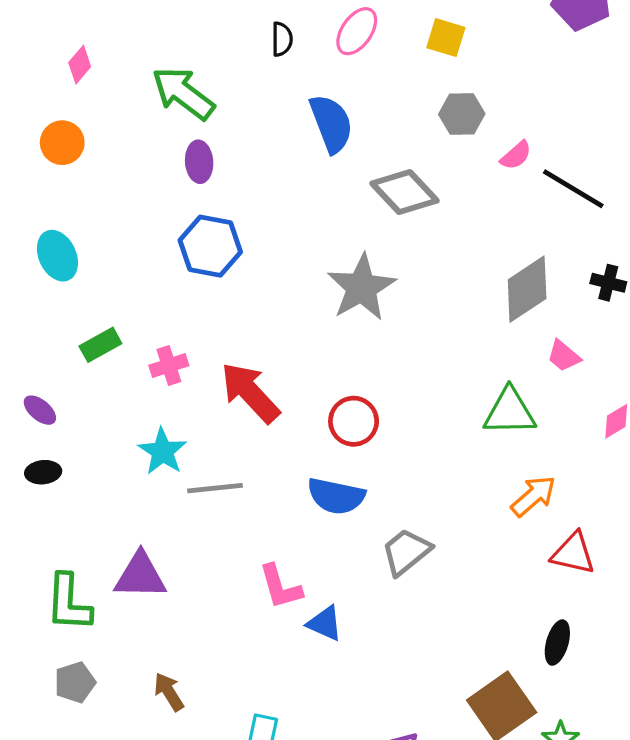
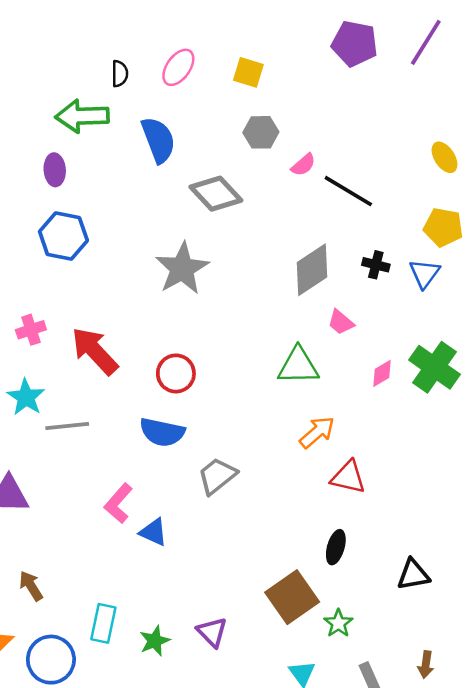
green arrow: (183, 93) -> (82, 116), moved, turned -39
pink L-shape: (280, 587) -> (118, 503), turned 57

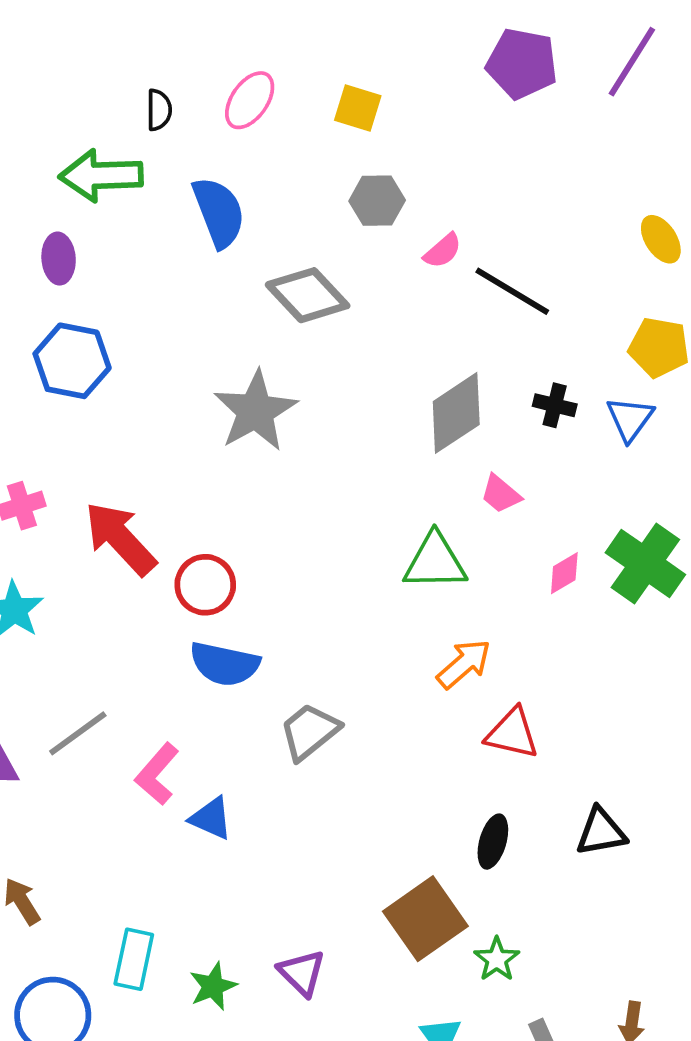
red circle: (176, 373) -> (205, 585), moved
gray line: (67, 426) -> (78, 733), moved, turned -30
black triangle: (413, 575) -> (601, 832), moved

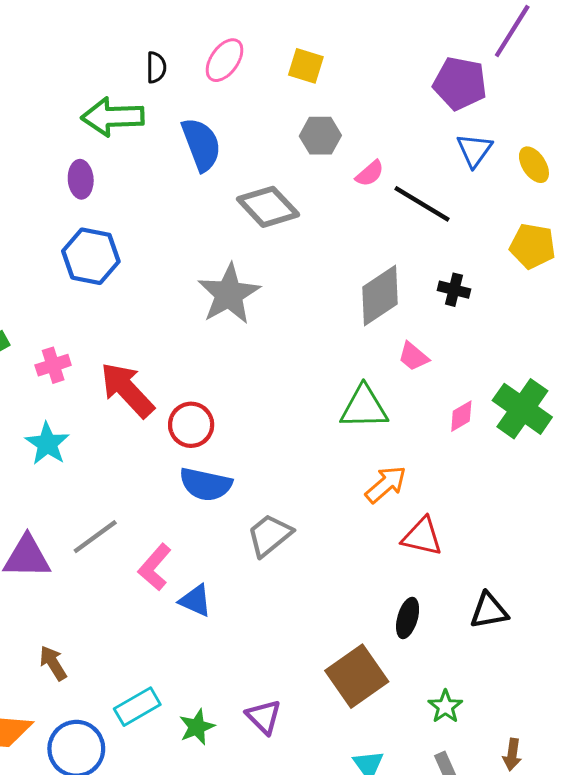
purple pentagon: (522, 64) -> (460, 83), moved
blue triangle: (630, 419) -> (474, 150), moved
cyan rectangle: (134, 959) -> (137, 707), turned 48
green star: (497, 959) -> (445, 707), moved

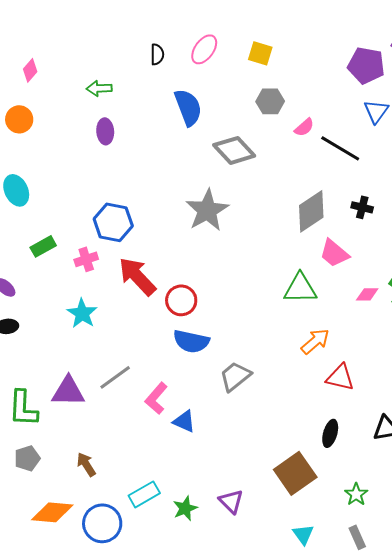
green arrow: (113, 117) -> (99, 88), moved, size x0.6
blue hexagon: (91, 256) -> (113, 222), moved
pink trapezoid: (413, 356) -> (334, 253), size x1.4
pink diamond: (461, 416) -> (367, 294), turned 30

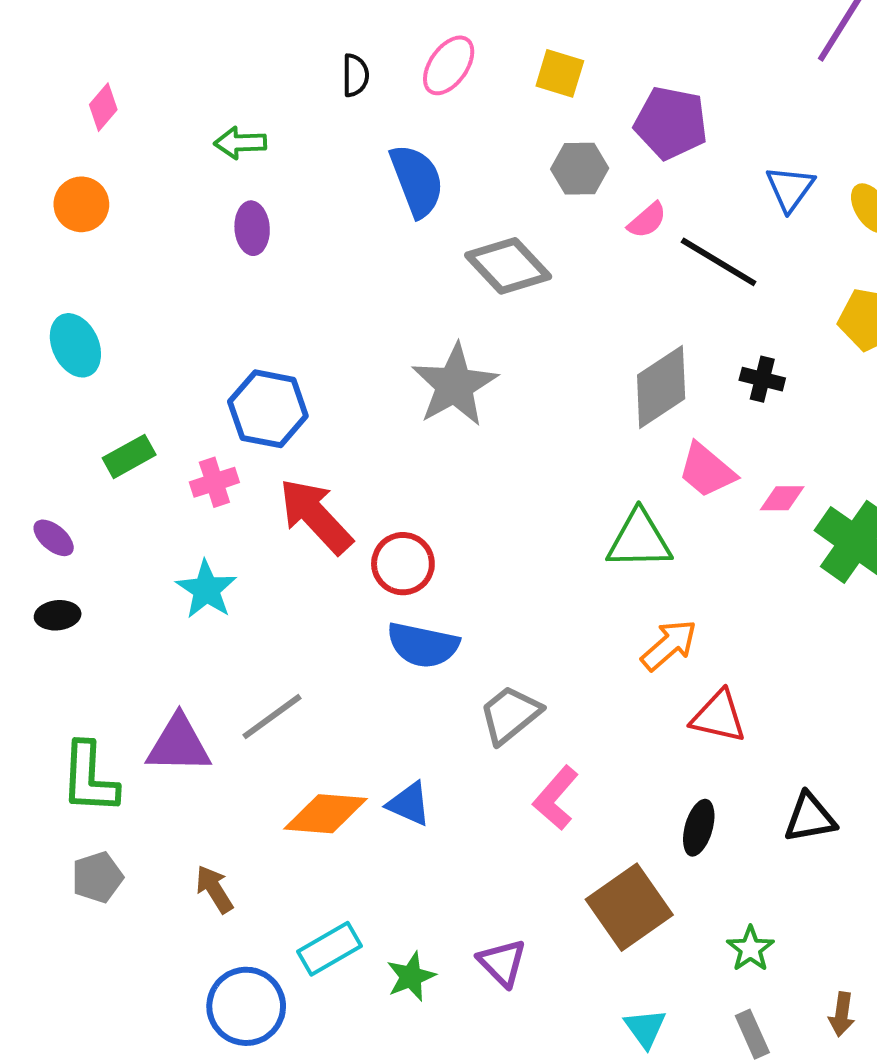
purple pentagon: (366, 65) -> (671, 123), moved
pink diamond: (367, 294) -> (782, 498), moved
pink L-shape: (156, 398) -> (556, 798), moved
orange diamond: (52, 512) -> (326, 814), moved

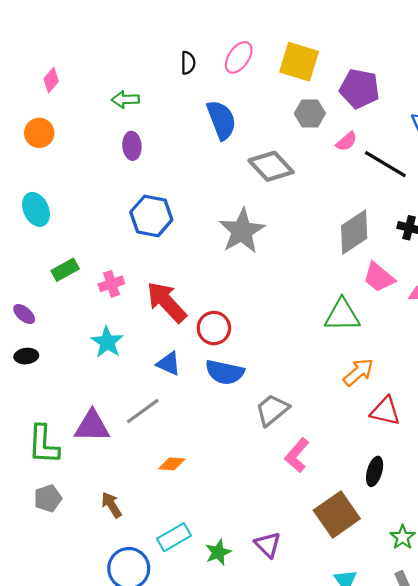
yellow square: (560, 73) -> (299, 62), size x1.5
blue hexagon: (268, 409) -> (151, 216), moved
blue triangle: (409, 804) -> (169, 364), moved
orange diamond: (326, 814) -> (172, 464), size x0.6

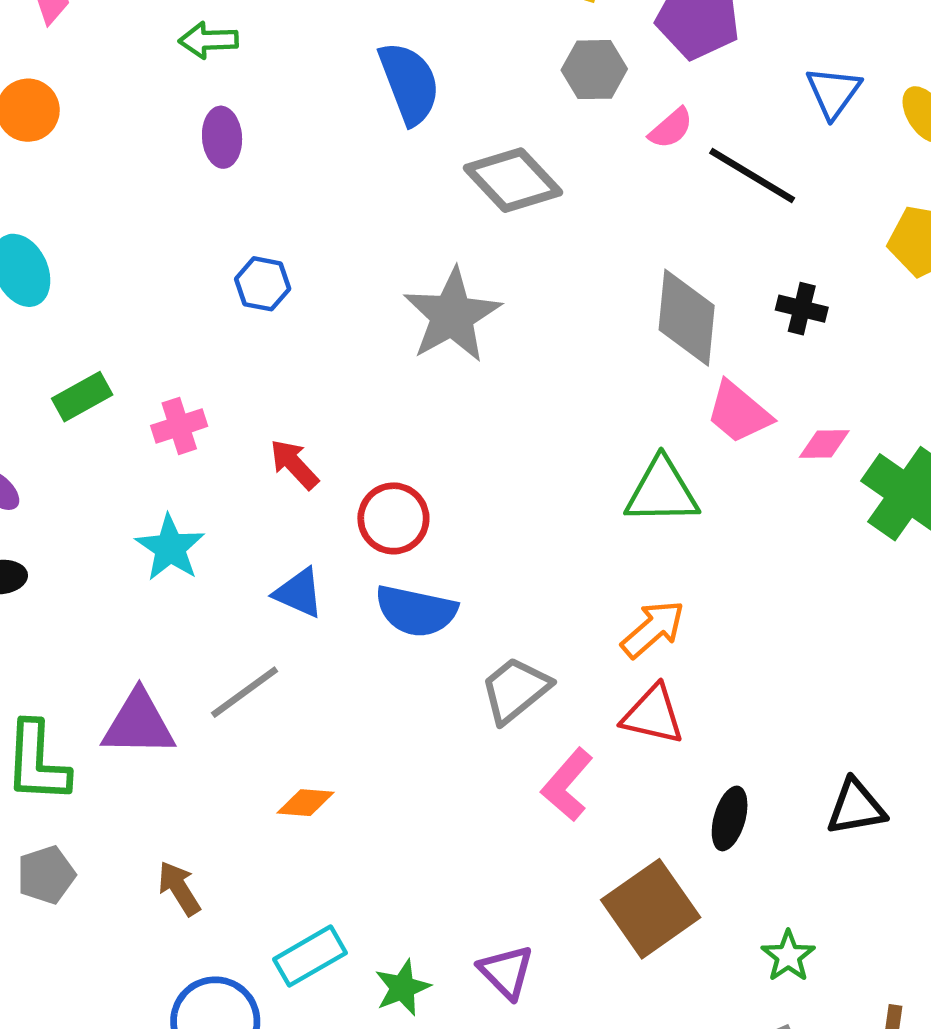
blue hexagon: (151, 216) -> (263, 284), size x0.6
gray diamond: (354, 232) -> (687, 318), turned -51
red arrow: (166, 302) -> (294, 464), size x0.6
orange arrow: (358, 372) -> (653, 629), moved
red triangle: (385, 411) -> (653, 715), moved

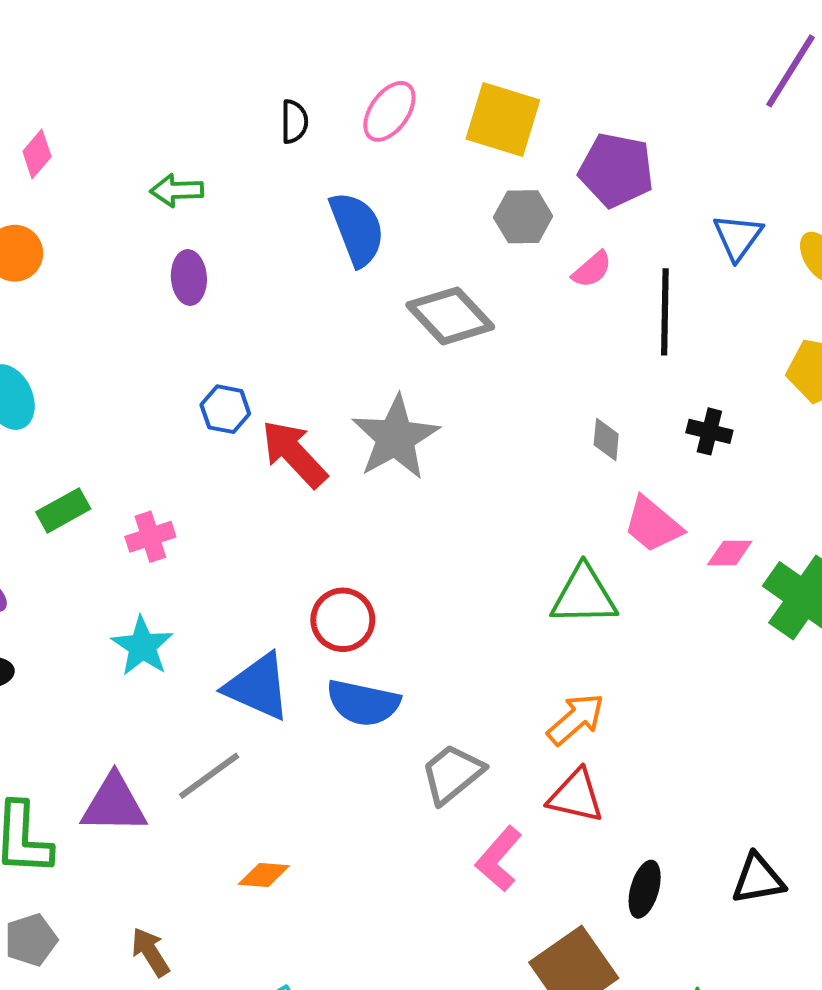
black line: (752, 176) -> (665, 312), turned 60
gray diamond: (687, 318) -> (606, 440), size x0.5
red arrow: (294, 464) -> (294, 454), moved, size x1.5
blue triangle: (299, 593) -> (258, 687), size x1.5

